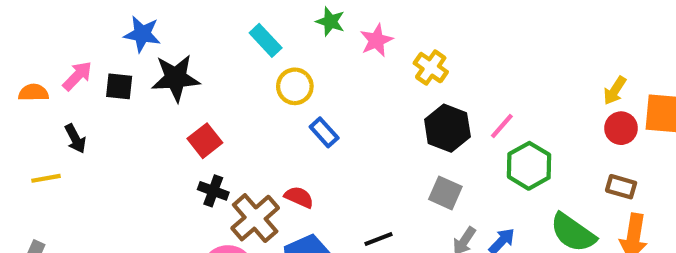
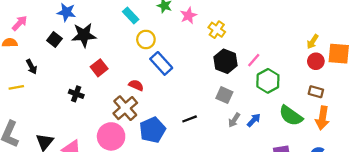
pink arrow: (77, 76) -> (20, 23), moved
black square: (119, 86) -> (54, 39), turned 32
blue rectangle: (324, 132) -> (161, 63), size x1.5
black cross: (213, 191) -> (76, 94), moved
red semicircle: (299, 197) -> (136, 85), moved

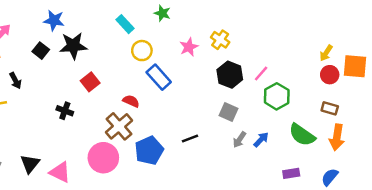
pink star: (188, 16) -> (189, 47), moved

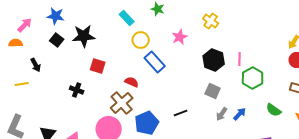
blue star: (54, 20) -> (56, 16), moved
yellow cross: (220, 40) -> (211, 21), moved
pink line: (261, 73) -> (240, 59), turned -40
red square: (90, 82) -> (98, 66), turned -35
green semicircle: (302, 135) -> (274, 110), size x0.7

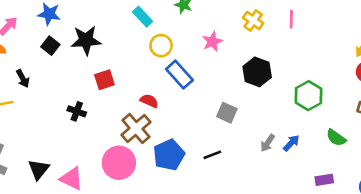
pink line: (240, 59) -> (291, 19), moved
red square: (98, 66) -> (104, 80), turned -35
gray square: (213, 91) -> (227, 113), moved
black line: (181, 113) -> (212, 155), moved

